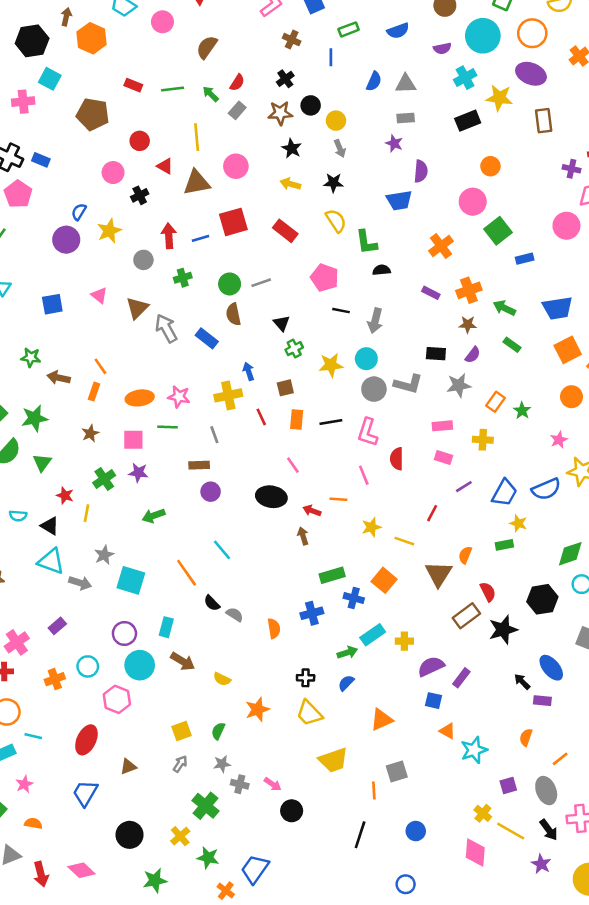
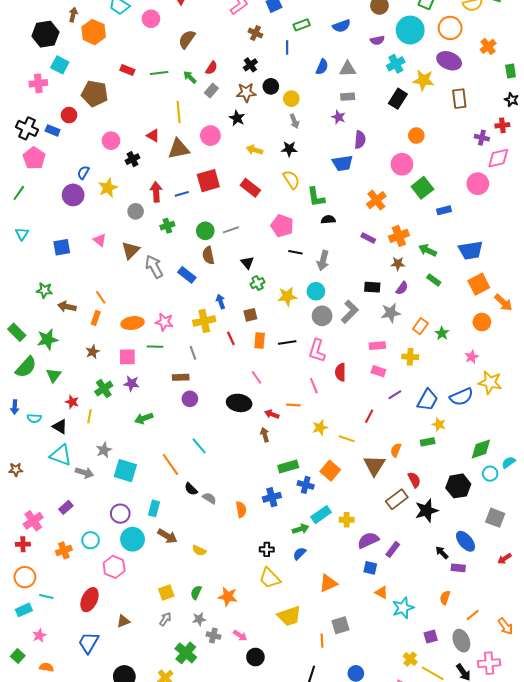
black rectangle: (468, 121) -> (398, 99), turned -36
red circle: (140, 141) -> (69, 115), moved
black star: (292, 148) -> (237, 118), moved
gray L-shape: (408, 384) -> (350, 312), turned -60
orange star: (257, 709) -> (228, 597), moved, turned 30

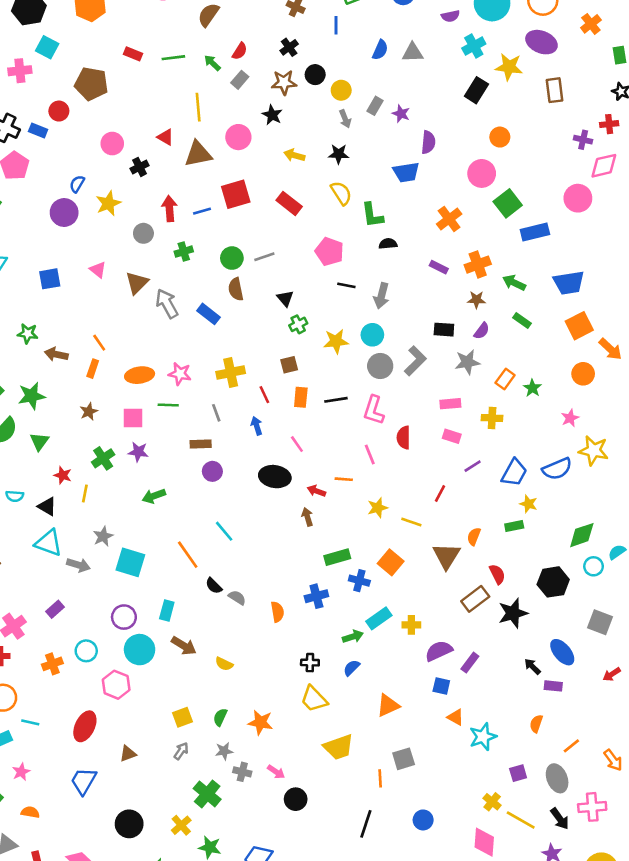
gray rectangle: (348, 97) -> (375, 106), moved, turned -56
blue rectangle: (444, 210) -> (535, 232), size x1.5
blue arrow: (221, 302) -> (257, 426), moved

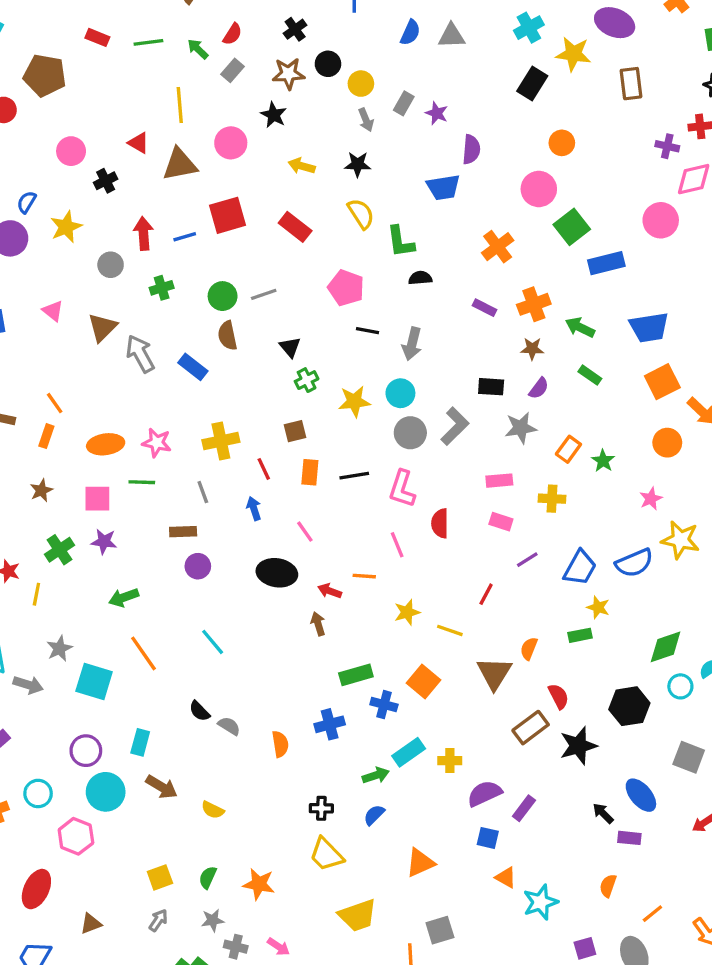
orange line: (188, 555) -> (143, 653), moved

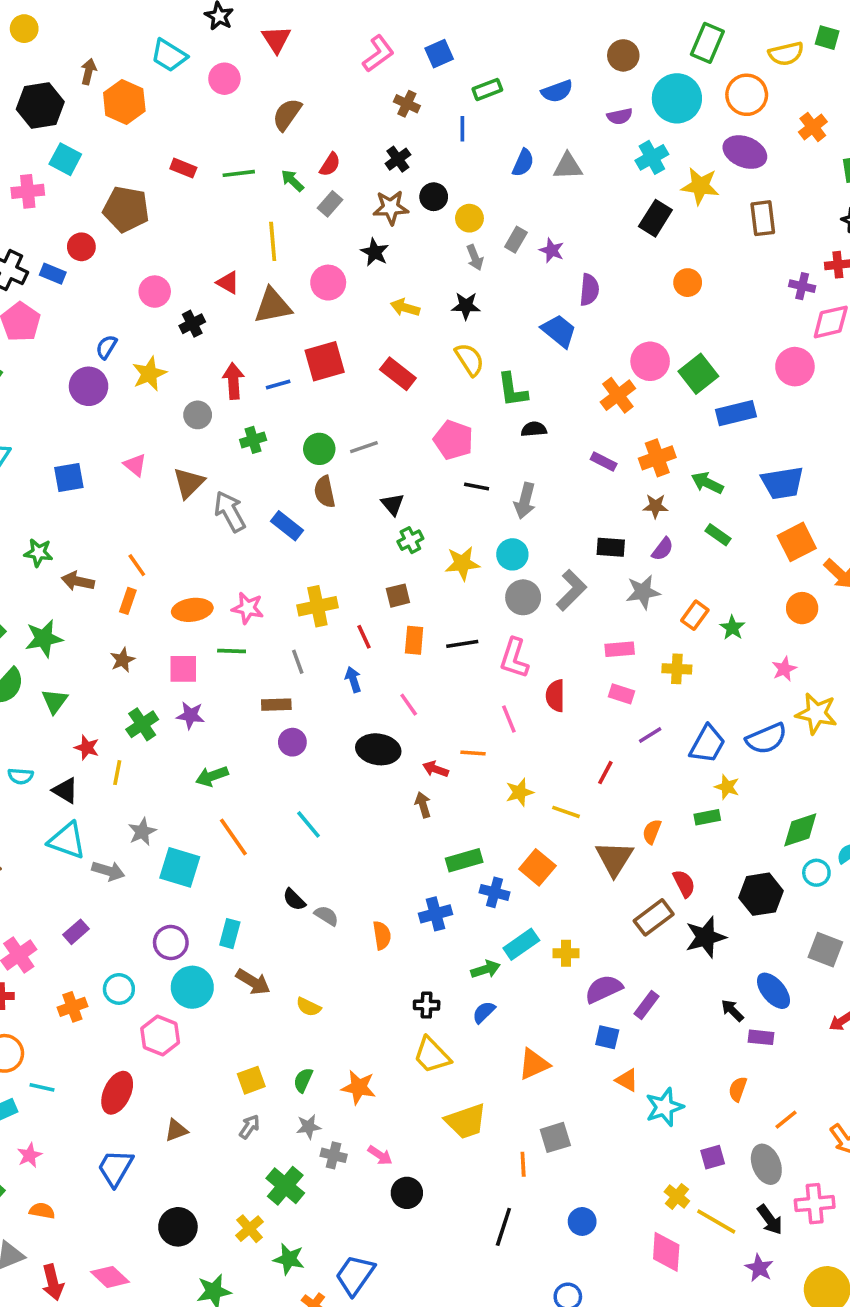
blue trapezoid: (443, 187) -> (559, 331), turned -132
pink circle: (539, 189) -> (650, 361), moved

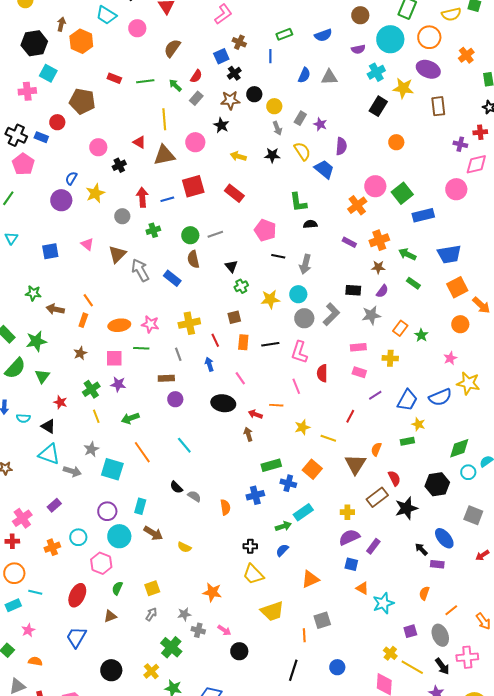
blue square: (439, 54) -> (221, 56), moved
yellow semicircle: (469, 359) -> (302, 151), moved
yellow line: (117, 773) -> (96, 416), moved, turned -32
yellow cross: (566, 953) -> (347, 512), moved
green semicircle: (303, 1080) -> (117, 588), moved

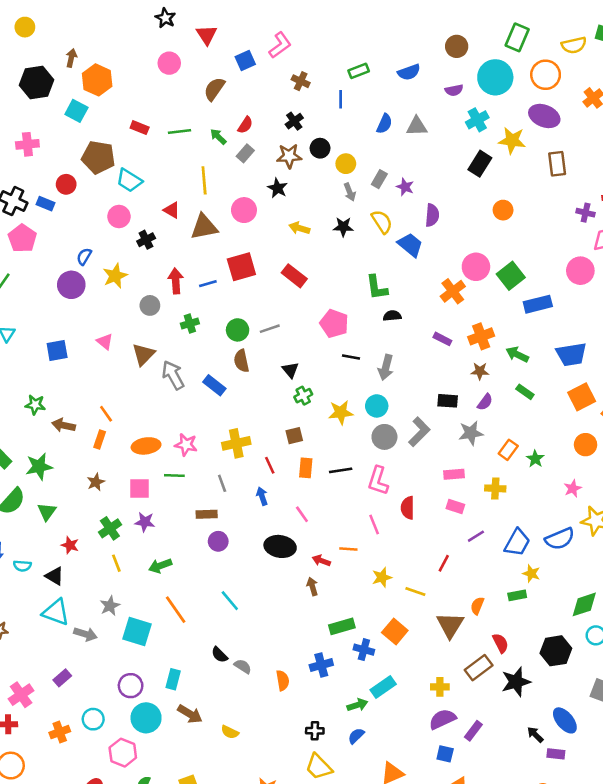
cyan trapezoid: (106, 15) -> (129, 180), moved
blue square: (221, 56) -> (245, 61), moved
cyan square: (48, 73) -> (76, 111), moved

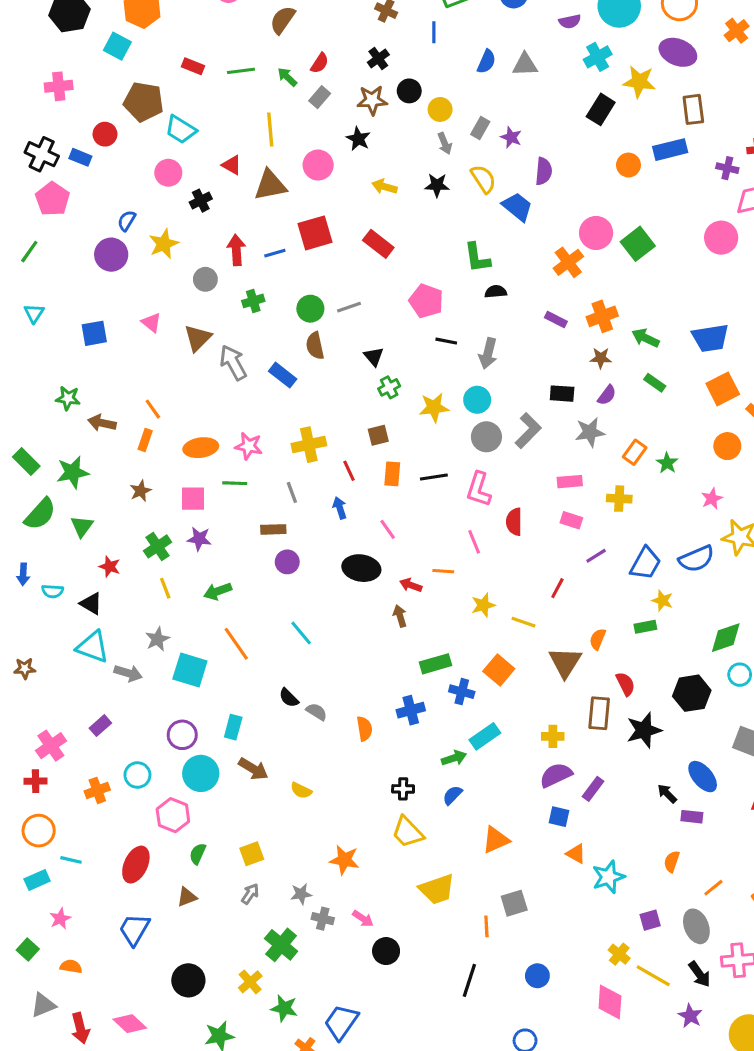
blue rectangle: (538, 304) -> (670, 150), moved
brown rectangle: (479, 668) -> (599, 713), turned -48

